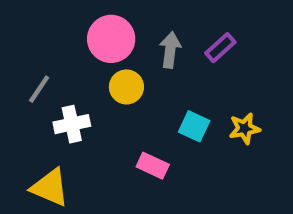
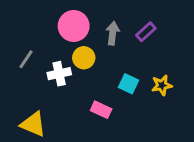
white cross: (72, 124) -> (59, 74), moved

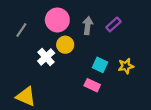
gray line: (26, 59) -> (21, 30), moved
white cross: (59, 74) -> (46, 57), turned -30
pink rectangle: (101, 110) -> (92, 85), moved

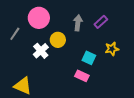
pink circle: (57, 20) -> (39, 18), moved
gray line: (21, 30) -> (15, 34), moved
yellow star: (126, 66) -> (112, 49), moved

